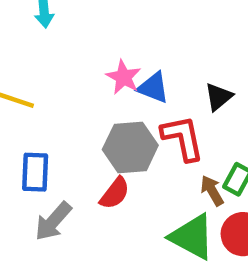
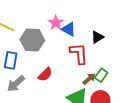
gray hexagon: (130, 147) -> (32, 40), moved
brown arrow: (212, 191) -> (89, 79), turned 72

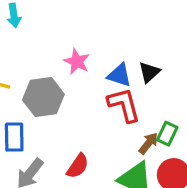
blue triangle: (69, 29) -> (119, 75), moved
red semicircle: (45, 74) -> (78, 166), moved

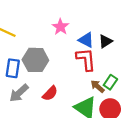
gray hexagon: (43, 97) -> (35, 60), moved
brown arrow: (148, 143) -> (97, 86), turned -96

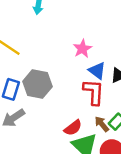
pink star: (60, 27) -> (82, 49), moved
red semicircle: (50, 93) -> (73, 128), moved

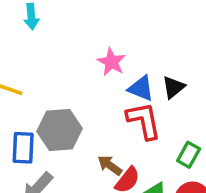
brown arrow: (102, 124) -> (110, 165), moved

